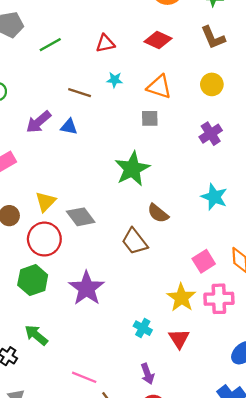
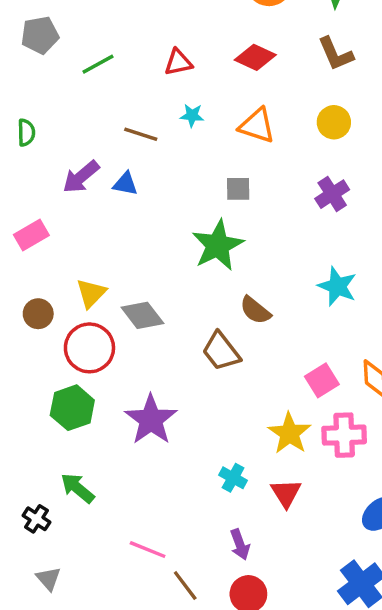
gray square: (150, 118) -> (238, 189), moved

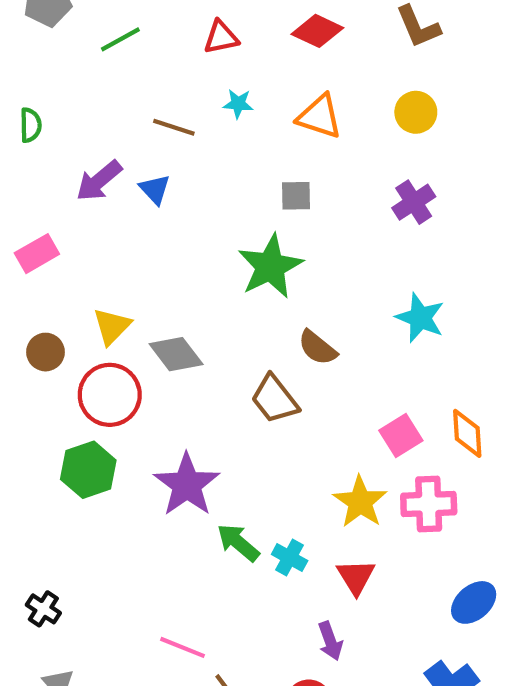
blue triangle: (125, 184) -> (155, 189), turned 36
green arrow: (77, 488) -> (238, 543), moved
purple arrow: (240, 544) -> (330, 641), moved

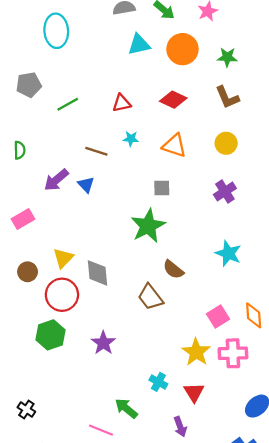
gray diamond: (176, 354) -> (98, 273), turned 32
purple star: (187, 485) -> (103, 343), size x0.7
green arrow: (238, 543) -> (126, 408), moved

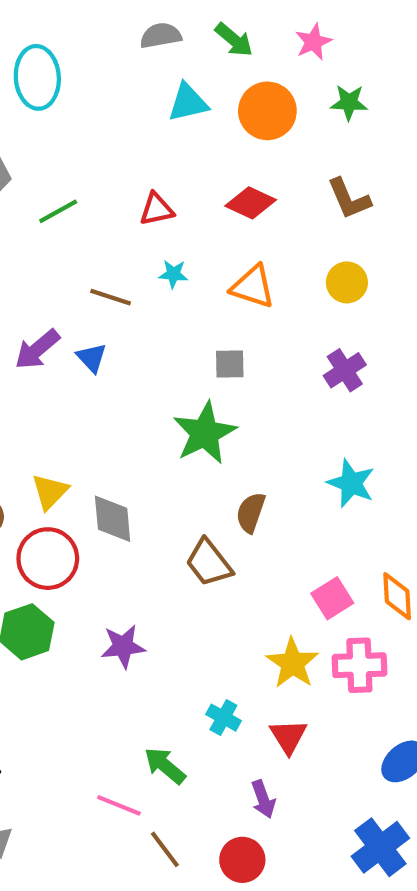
green star: (227, 57) -> (349, 103), moved
brown semicircle: (173, 269) -> (251, 513), turned 70
purple star: (103, 343) -> (123, 646), turned 30

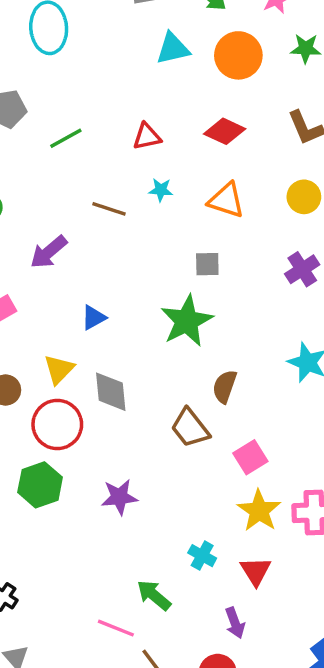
blue triangle: (92, 358) -> (93, 318), moved, turned 44
pink square: (332, 598) -> (250, 457), moved

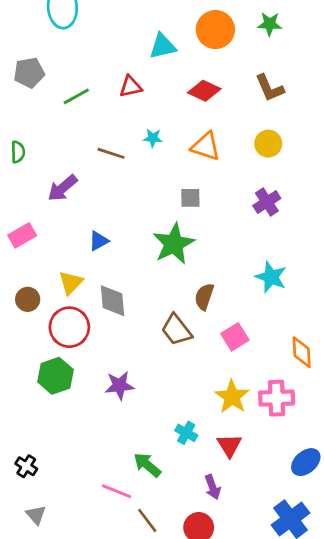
cyan triangle: (173, 49) -> (163, 46), moved
red triangle: (147, 136) -> (131, 87), moved
pink square: (250, 457) -> (235, 337), moved

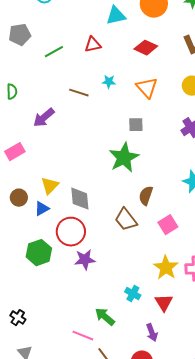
orange triangle: (206, 146) -> (147, 88), turned 30
blue triangle: (99, 241) -> (42, 209), moved
red circle: (69, 327) -> (71, 232), moved

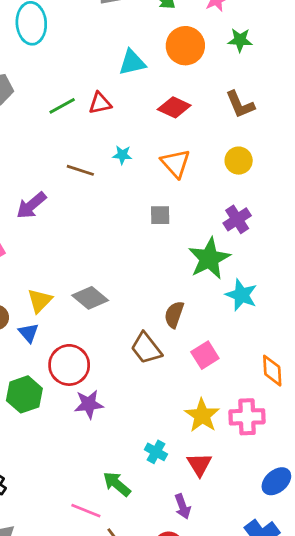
green line: (54, 52) -> (62, 106), moved
green star: (124, 158) -> (209, 259), moved
gray diamond: (80, 199) -> (90, 298), moved, turned -45
blue triangle: (42, 209) -> (29, 333), turned -42

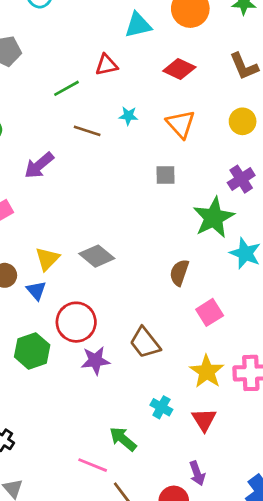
green line: (62, 106) -> (67, 88), moved
brown trapezoid: (146, 348) -> (145, 343), moved
purple arrow: (183, 506) -> (197, 473), moved

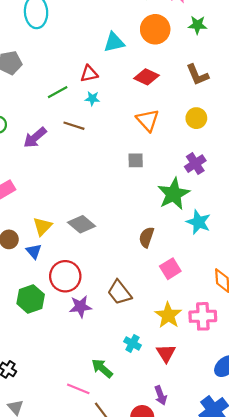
cyan star: (128, 116) -> (92, 99), moved
purple arrow: (39, 165) -> (35, 138), moved

